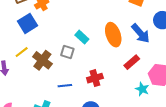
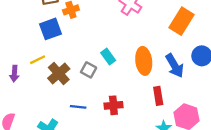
red rectangle: (132, 62) -> (158, 96), turned -70

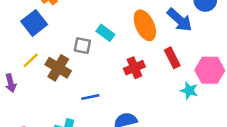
gray square: (89, 70) -> (82, 46), moved
red cross: (113, 105) -> (134, 68), moved

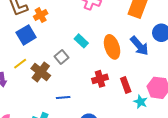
cyan rectangle: (105, 33) -> (81, 41), moved
gray square: (82, 46) -> (62, 57), turned 32
red rectangle: (172, 58) -> (126, 85), moved

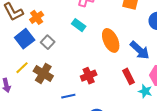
cyan rectangle: (81, 41) -> (79, 25), moved
blue arrow: (139, 46) -> (140, 50), moved
gray square: (62, 57) -> (48, 42), moved
red cross: (100, 79) -> (89, 76), moved

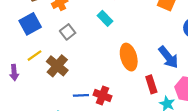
blue square: (25, 39) -> (30, 24), moved
orange ellipse: (111, 40) -> (129, 57), moved
red cross: (89, 76) -> (102, 96), moved, turned 35

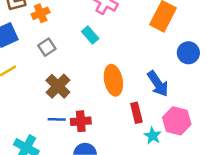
brown cross: (57, 66) -> (58, 86), moved
red cross: (102, 96) -> (81, 121), turned -30

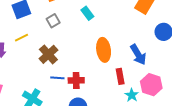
brown cross: (58, 86) -> (48, 54), moved

